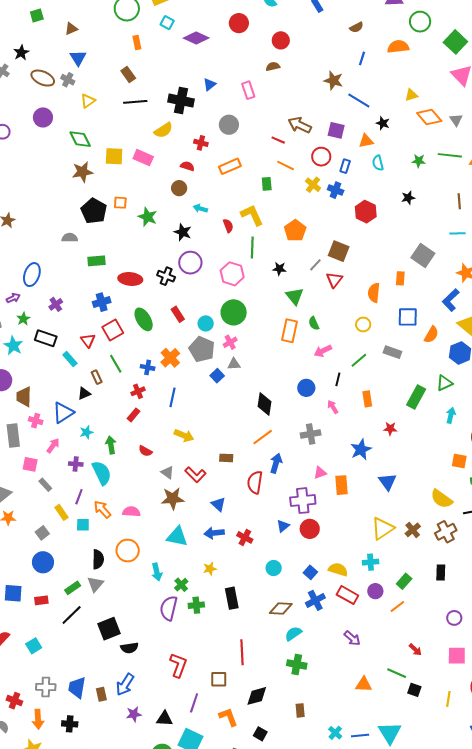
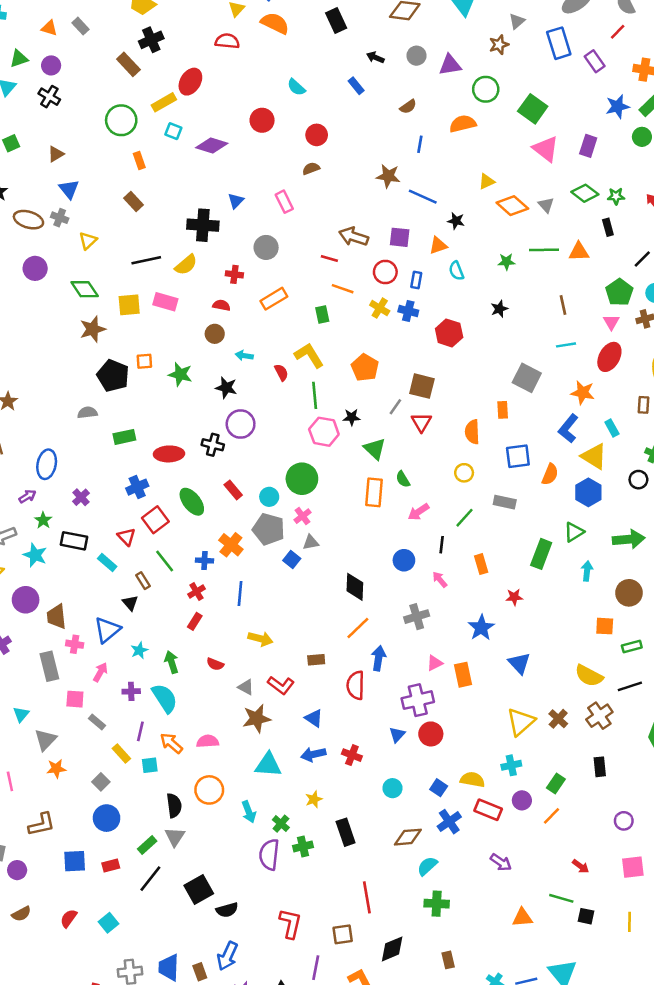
black line: (135, 102) -> (146, 260), moved
pink hexagon: (232, 274) -> (324, 432), moved
black triangle: (84, 393) -> (130, 603), turned -40

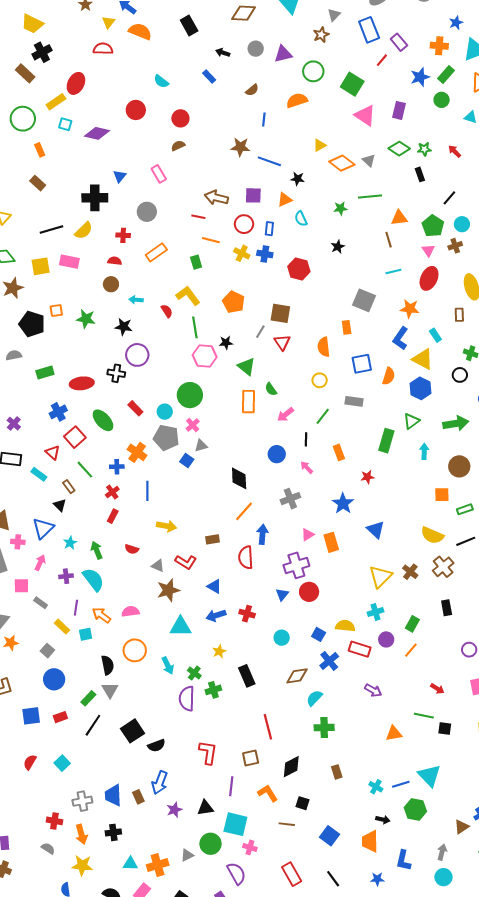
red line: (618, 32) -> (382, 60), moved
orange triangle: (579, 252) -> (399, 218), moved

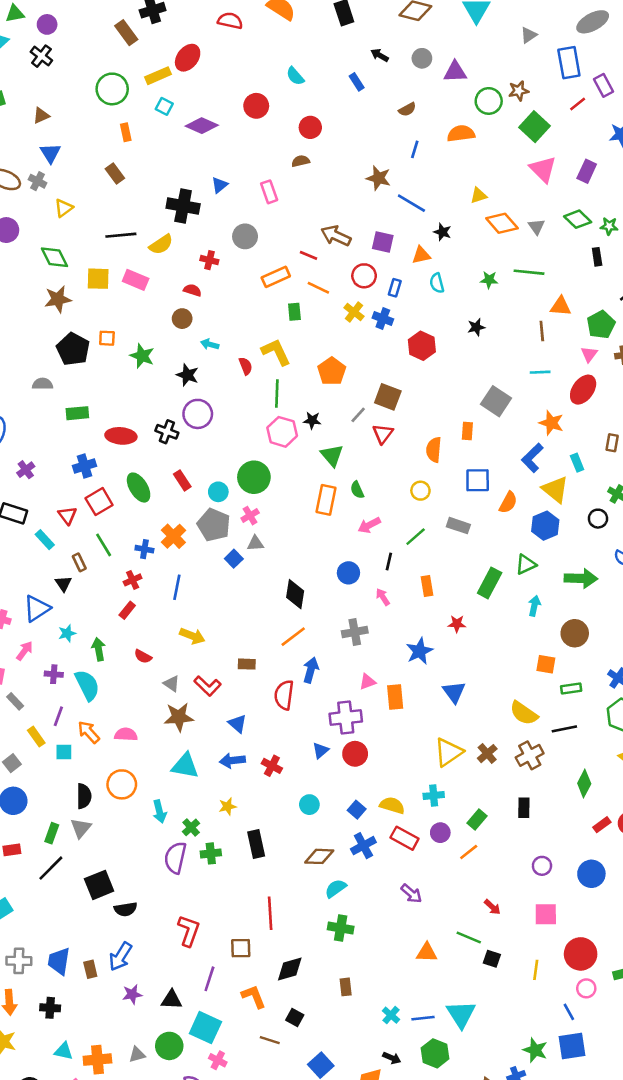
brown star: (321, 35) -> (519, 91), moved
orange rectangle: (156, 252) -> (276, 277), moved
green rectangle: (88, 698) -> (52, 833), turned -35

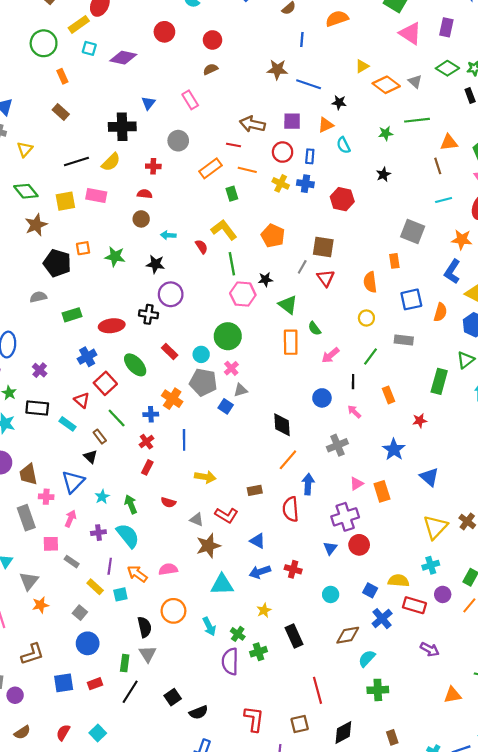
black square: (99, 885) -> (173, 697), size x0.7

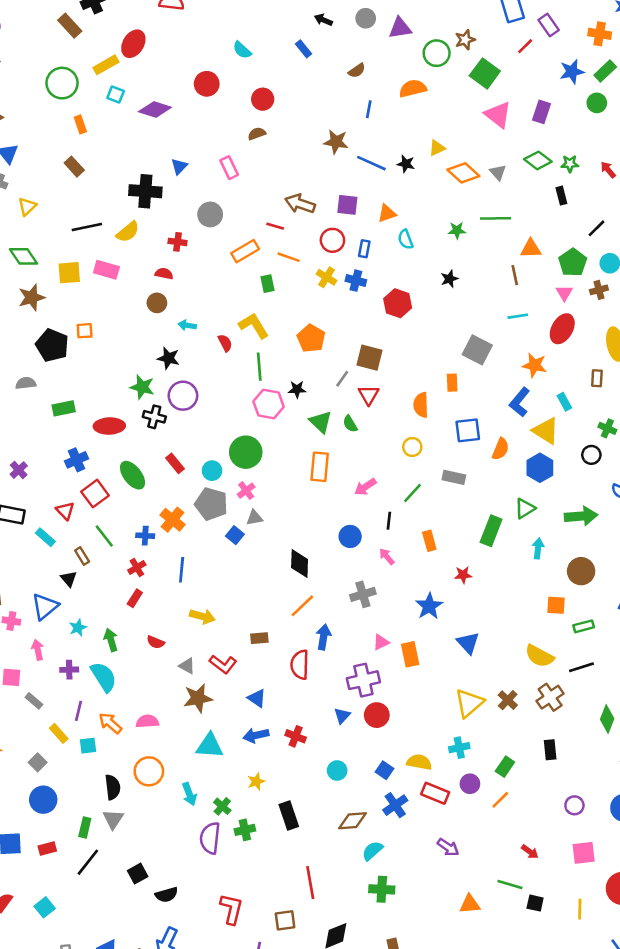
black star: (339, 102) -> (406, 164), moved
green star: (115, 257) -> (142, 387), moved
green semicircle: (314, 328) -> (350, 424), moved
pink arrow: (70, 519) -> (38, 650), turned -42

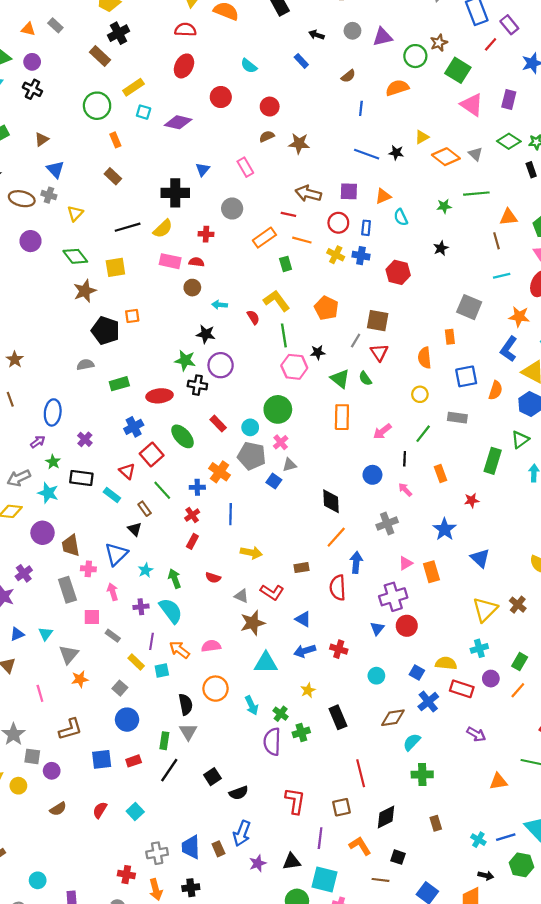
red ellipse: (133, 44) -> (184, 66), moved
brown star: (336, 142) -> (299, 143), moved
pink rectangle: (106, 270) -> (170, 261), moved

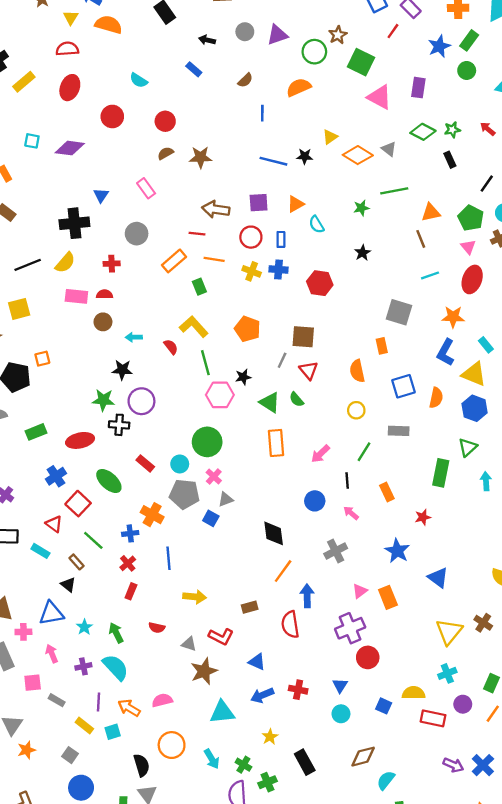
yellow rectangle: (133, 87) -> (24, 82), moved
blue triangle: (116, 554) -> (51, 613), turned 40
blue triangle: (377, 628) -> (340, 685), moved
blue cross: (428, 702) -> (483, 765), moved

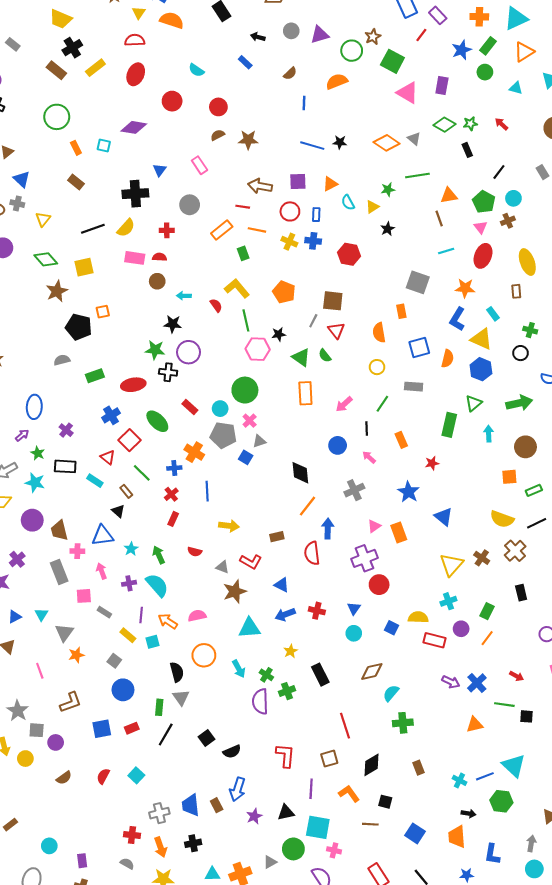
yellow triangle: (330, 137) -> (372, 207), moved
cyan square: (32, 141) -> (104, 146), moved

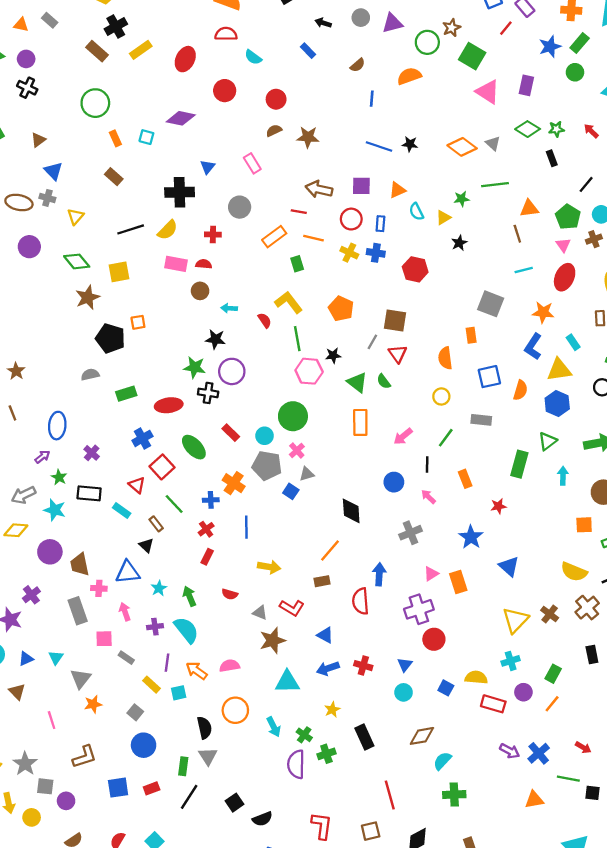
red semicircle: (135, 40) -> (226, 34), moved
yellow triangle: (482, 339) -> (559, 370), turned -35
orange line: (307, 506) -> (330, 551), moved

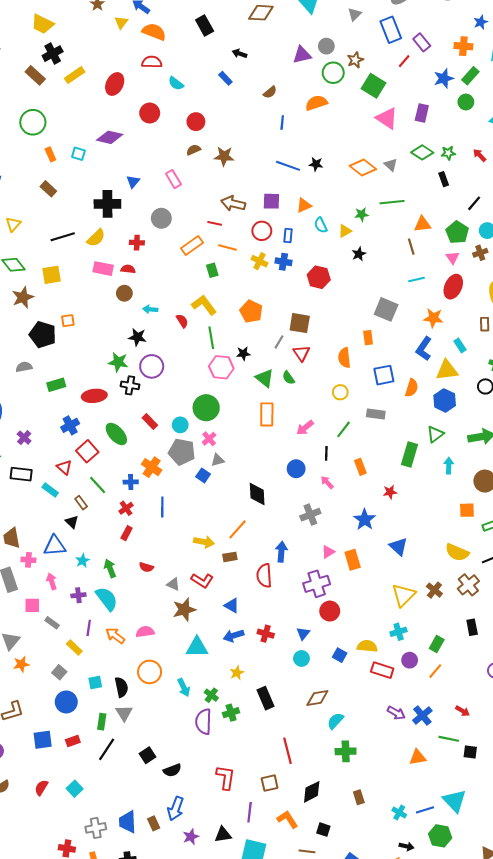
gray circle: (361, 18) -> (326, 46), moved
yellow arrow: (269, 567) -> (204, 542), moved
cyan square: (179, 693) -> (95, 683), moved

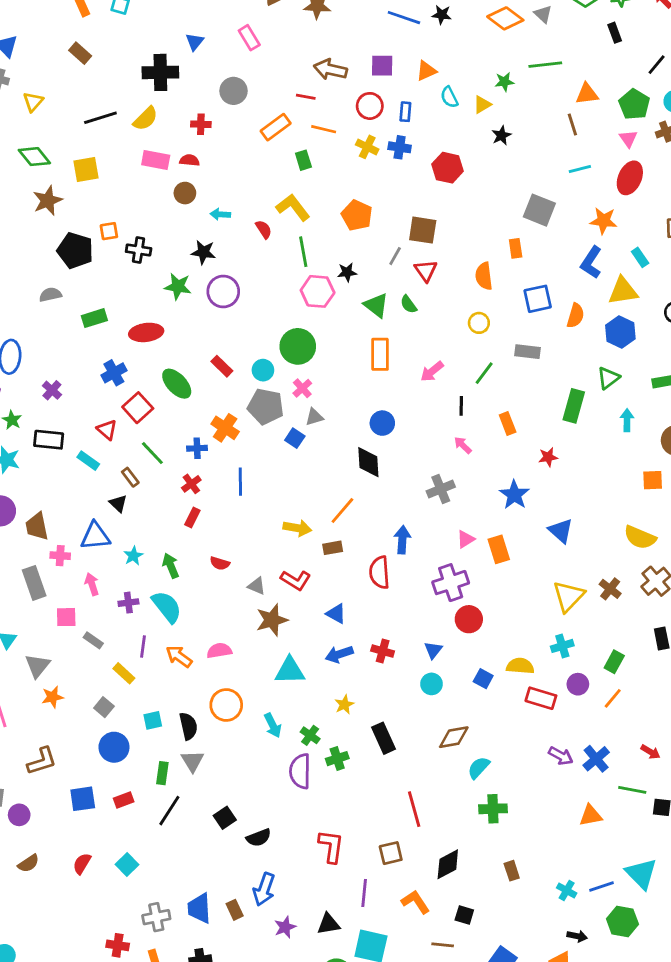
black cross: (130, 385) -> (139, 250), moved
blue circle: (296, 469) -> (382, 423), moved

